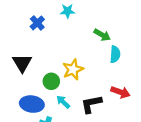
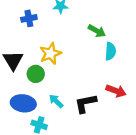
blue cross: (37, 23) -> (29, 18), turned 32
yellow star: (73, 69) -> (50, 54), moved
green circle: (51, 81) -> (36, 74), moved

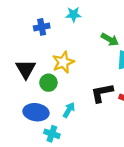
cyan arrow: (56, 101) -> (69, 110), turned 77
black L-shape: (86, 103) -> (102, 93), moved

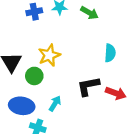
blue cross: (42, 27) -> (34, 12), moved
green arrow: (110, 39) -> (89, 13), moved

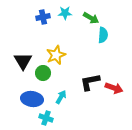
cyan semicircle: (110, 53) -> (103, 35), moved

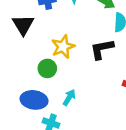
black triangle: (23, 61) -> (23, 25), moved
black L-shape: (90, 82) -> (102, 49), moved

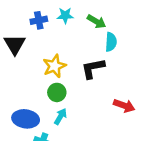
green circle: (47, 68) -> (57, 92), moved

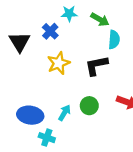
blue cross: (39, 20) -> (50, 31), moved, turned -35
green circle: (57, 92) -> (89, 106), moved

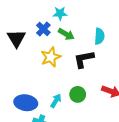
green arrow: (100, 19) -> (66, 34), moved

